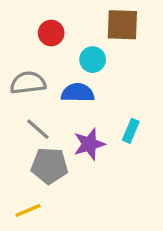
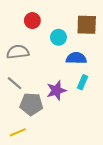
brown square: (122, 25) -> (87, 25), moved
blue semicircle: (78, 93) -> (76, 58), moved
gray line: (38, 129) -> (15, 83), moved

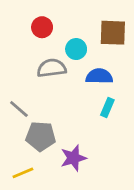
gray semicircle: (18, 52) -> (52, 68), moved
purple star: (56, 91) -> (73, 158), moved

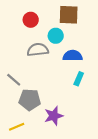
brown square: (113, 33) -> (69, 15), moved

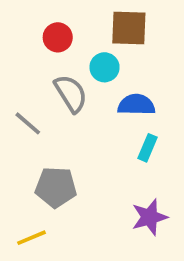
gray semicircle: (38, 50) -> (71, 94), turned 65
gray line: (14, 80) -> (28, 123), moved
purple star: (54, 116) -> (149, 217), moved

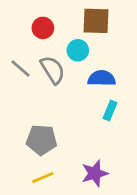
gray line: (28, 123) -> (21, 68), moved
purple star: (149, 217) -> (95, 173), moved
yellow line: (32, 238) -> (43, 178), moved

